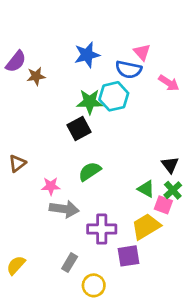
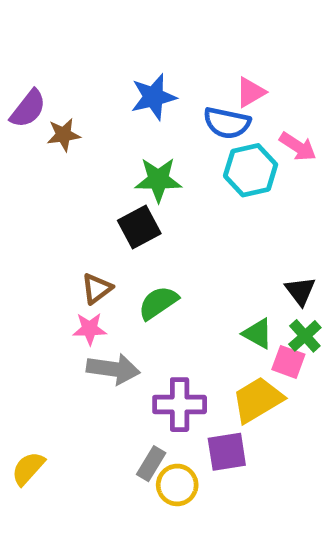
pink triangle: (142, 52) -> (251, 92), turned 42
cyan hexagon: (114, 96) -> (251, 170), moved
brown triangle: (17, 163) -> (97, 289), moved
gray rectangle: (70, 263) -> (151, 464), moved
yellow circle: (94, 285) -> (177, 485), moved

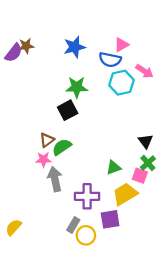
brown star: (64, 135) -> (26, 46), moved
green semicircle: (158, 303) -> (62, 147), moved
green triangle: (258, 334) -> (113, 168), moved, turned -49
gray arrow: (113, 369) -> (55, 179), turned -110

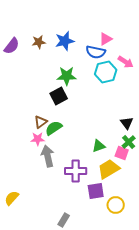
brown star: (26, 46) -> (39, 42), moved
gray rectangle: (73, 225) -> (64, 220), moved
yellow circle: (86, 235) -> (116, 205), moved

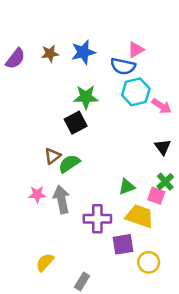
pink arrow: (126, 62) -> (161, 106), moved
black triangle: (127, 123) -> (163, 147), moved
pink star: (38, 139) -> (37, 194), moved
yellow trapezoid: (109, 169) -> (140, 216), turned 50
yellow semicircle: (12, 198) -> (45, 262), moved

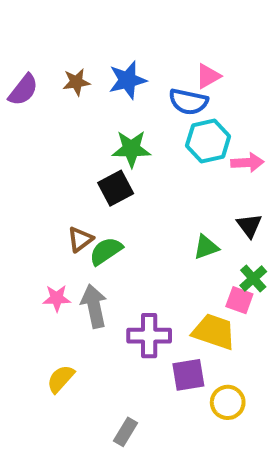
pink arrow: (161, 106) -> (247, 163), turned -36
green triangle: (127, 187) -> (206, 247), moved
yellow semicircle: (45, 262) -> (61, 379), moved

